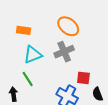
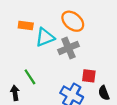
cyan triangle: (33, 55) -> (45, 37), moved

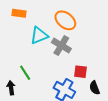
orange rectangle: (26, 25) -> (19, 13), moved
gray cross: (68, 48) -> (61, 46), turned -36

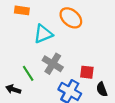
gray cross: (61, 46) -> (53, 64), moved
black arrow: (11, 88) -> (13, 89), turned -64

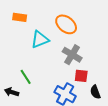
gray cross: (53, 64) -> (72, 55), moved

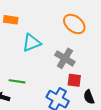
orange ellipse: (66, 24) -> (74, 24), moved
green line: (26, 77) -> (17, 81), turned -49

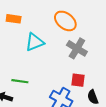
orange ellipse: (74, 24) -> (65, 21), moved
gray cross: (65, 58) -> (77, 48), moved

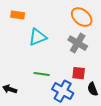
orange ellipse: (65, 21) -> (82, 17), moved
green line: (20, 81) -> (42, 74), moved

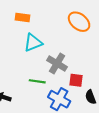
orange rectangle: (18, 15) -> (23, 17), moved
gray cross: (78, 43) -> (57, 64), moved

